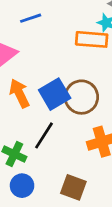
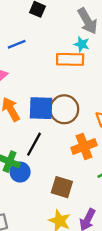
blue square: (55, 94) -> (41, 108), turned 36
blue circle: (22, 186) -> (20, 172), moved

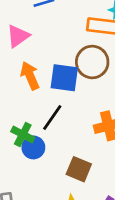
brown circle: (64, 109) -> (92, 62), moved

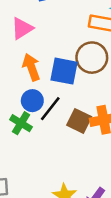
blue circle: (33, 147) -> (32, 101), moved
brown square: (79, 169) -> (79, 121), moved

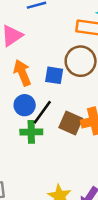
blue square: (64, 71) -> (54, 75), size x0.7
green cross: (21, 123) -> (31, 132), moved, turned -30

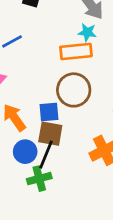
brown square: (71, 123) -> (50, 134), moved

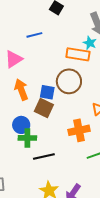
blue circle: (25, 152) -> (21, 125), moved
black line: (46, 155) -> (44, 157), moved, turned 40

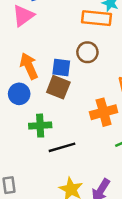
pink triangle: (14, 59) -> (23, 16), moved
brown circle: (69, 81) -> (87, 52), size x0.7
blue circle: (21, 125) -> (19, 94), moved

